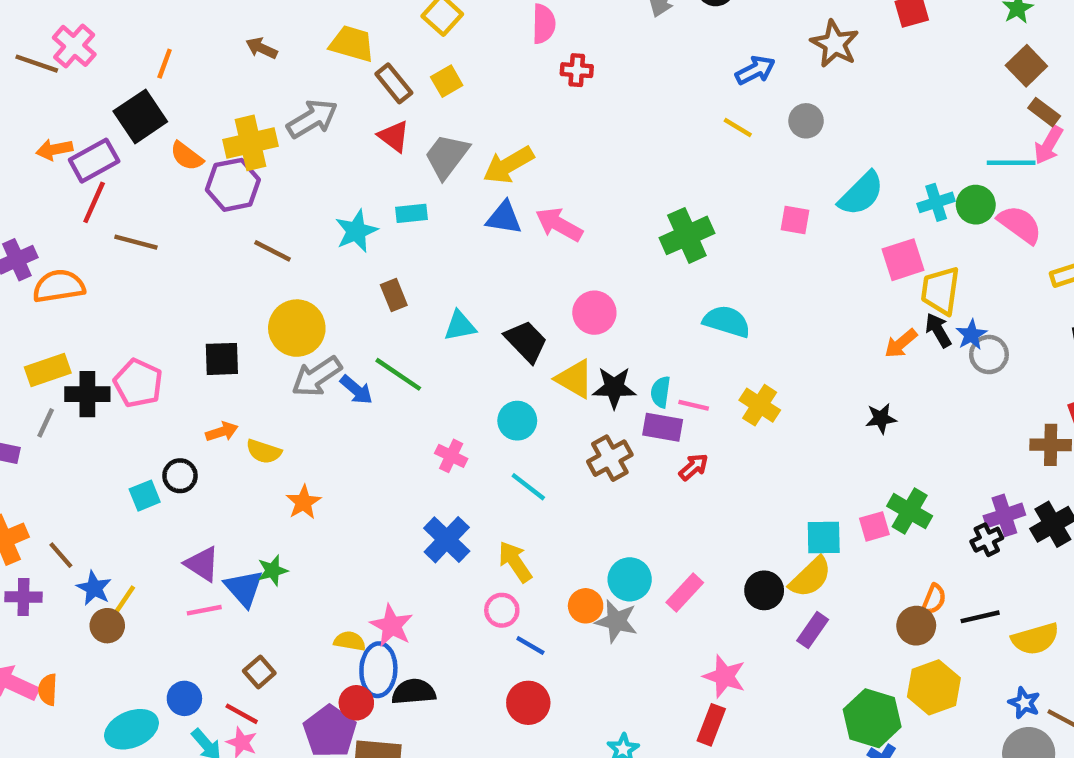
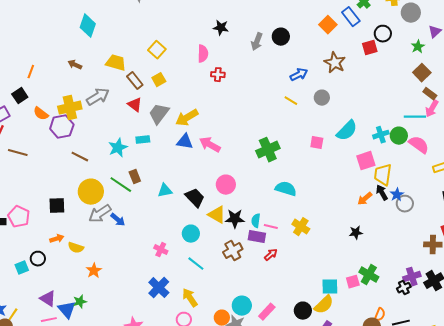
black square: (140, 116) -> (20, 96), size x0.7
green line: (398, 374) -> (121, 185), moved

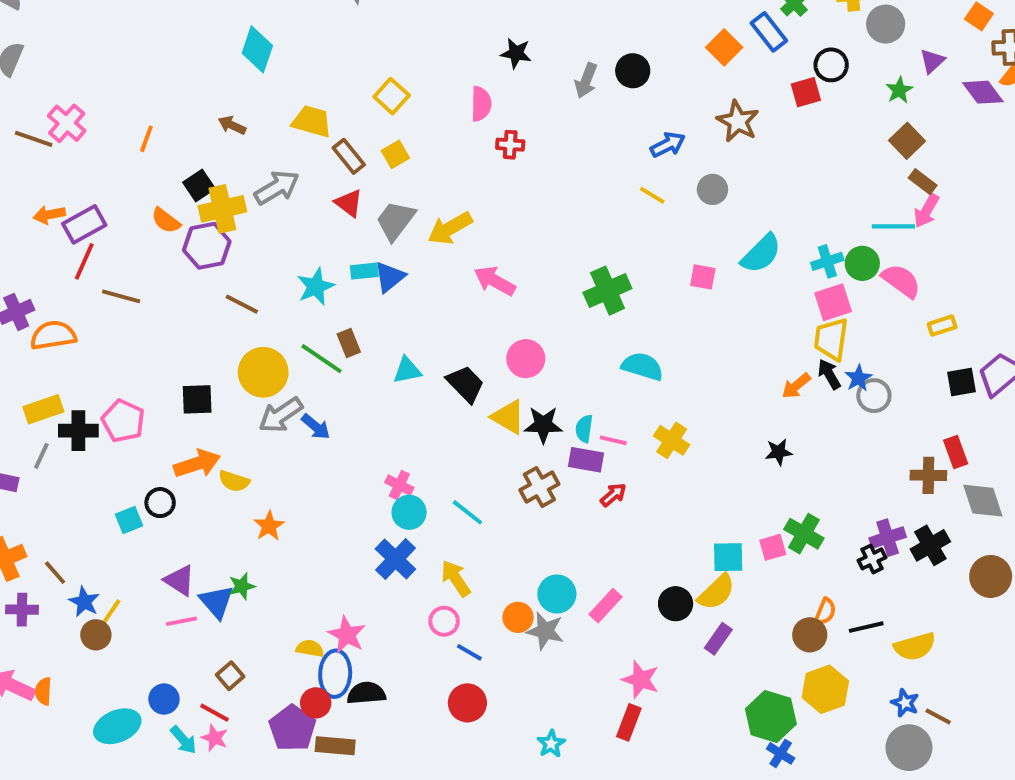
black square: (20, 96) -> (199, 186), moved
blue triangle: (185, 142) -> (390, 277), moved, turned -48
pink square: (366, 161) -> (833, 302), moved
cyan circle: (191, 234) -> (409, 512), moved
orange arrow: (57, 239) -> (197, 464), size x1.6

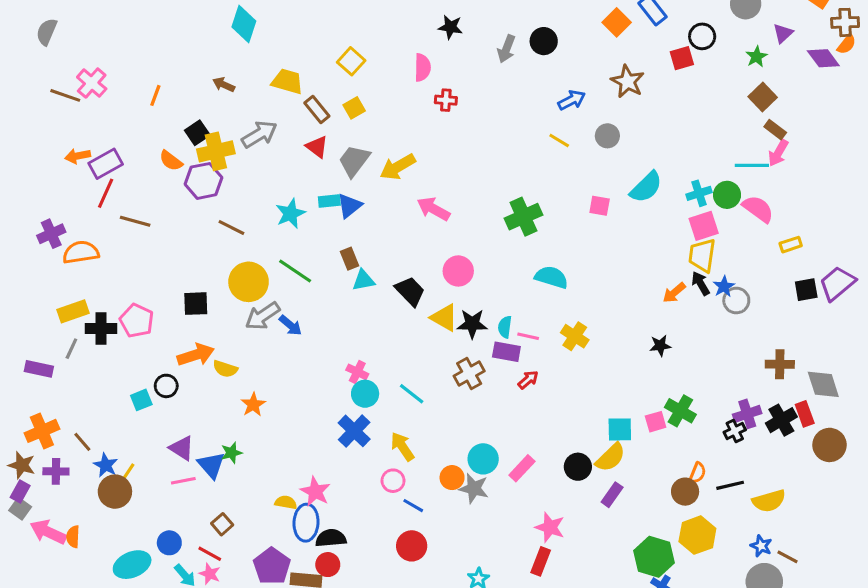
brown rectangle: (349, 343) -> (350, 259), moved
red rectangle: (956, 452) -> (805, 414), moved
brown circle: (96, 635) -> (115, 492), size x1.4
red circle: (316, 703) -> (328, 565), moved

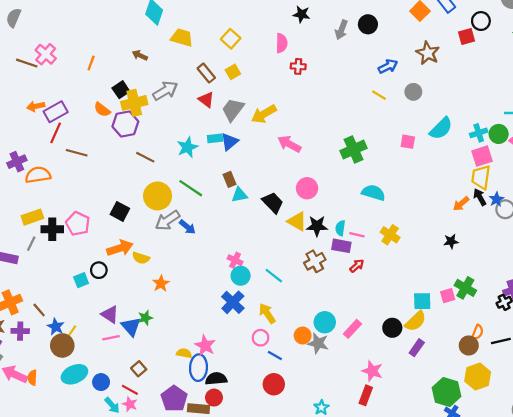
yellow trapezoid: (287, 81) -> (182, 38), moved
black square: (196, 304) -> (120, 211), turned 30
cyan ellipse: (132, 565) -> (74, 374), moved

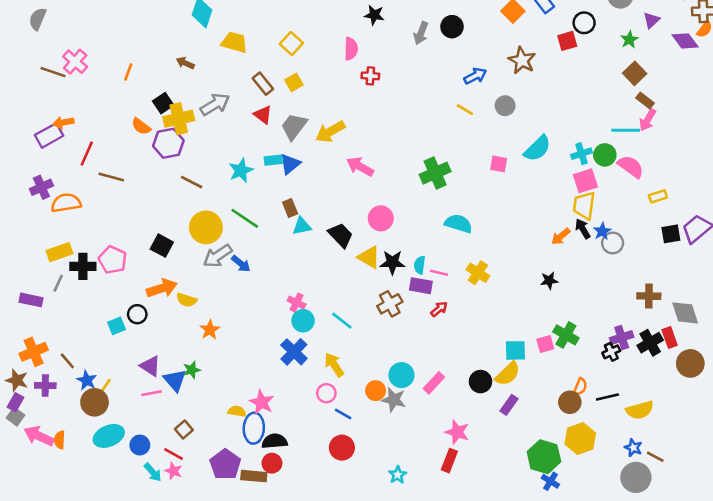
purple rectangle: (56, 112) -> (49, 135), moved

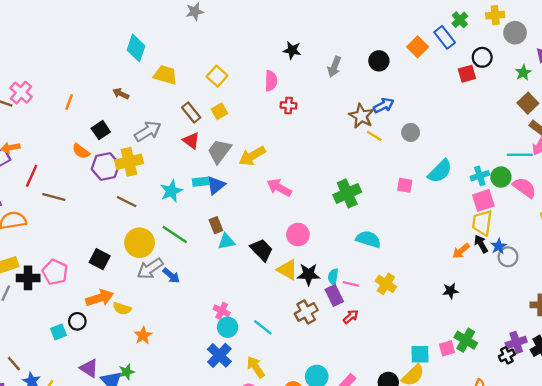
black circle: (452, 27) -> (379, 61), moved
brown star: (522, 60) -> (361, 116), moved
yellow cross: (179, 119) -> (129, 162), moved
purple rectangle: (421, 286) -> (334, 296), turned 54

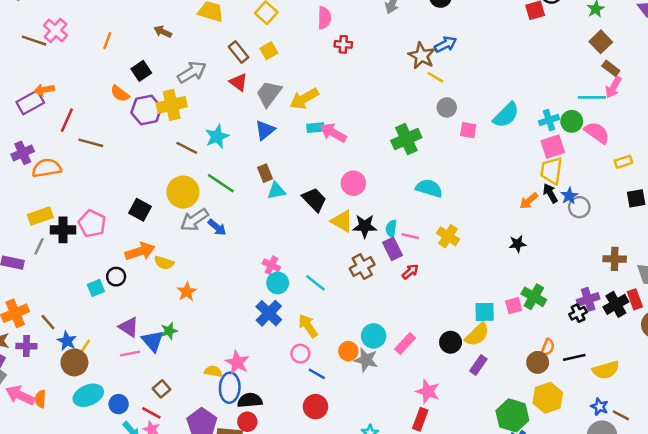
gray circle: (411, 132) -> (447, 107), moved
cyan rectangle: (201, 182) -> (315, 128), moved
brown line: (127, 202) -> (187, 148), moved

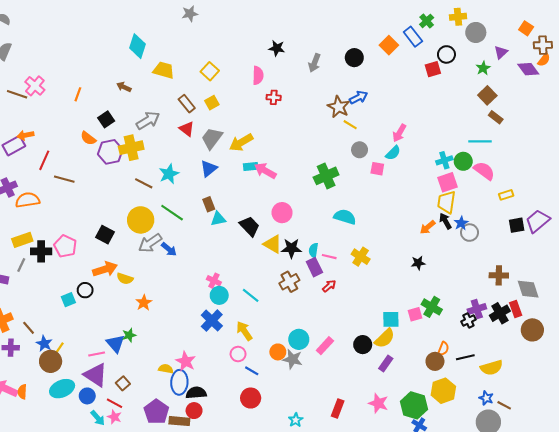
pink arrow: (613, 87) -> (399, 133), moved
cyan semicircle: (506, 115) -> (393, 153), moved, size x0.7
purple triangle: (129, 327) -> (96, 375), moved, size x1.4
pink star: (428, 391) -> (378, 403), moved

